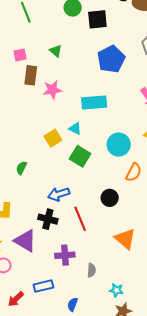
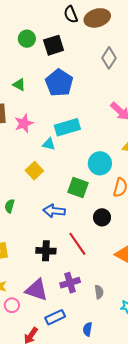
blue pentagon: (111, 59) -> (59, 83), moved
cyan triangle: (75, 129) -> (49, 144), moved
green square: (80, 156) -> (78, 187), moved
blue arrow: (59, 194) -> (54, 211), moved, turned 35
purple triangle: (25, 241) -> (37, 290), moved

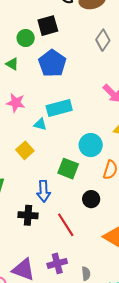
green circle: (27, 39) -> (26, 38), moved
pink star: (24, 123) -> (16, 103), turned 30
blue arrow: (54, 211) -> (44, 191), turned -100
black cross: (46, 251) -> (28, 215), moved

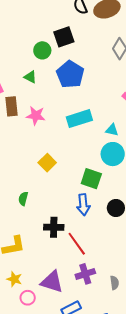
cyan triangle: (40, 124) -> (112, 130), moved
blue arrow: (44, 191) -> (83, 205), moved
red line: (66, 225) -> (77, 244), moved

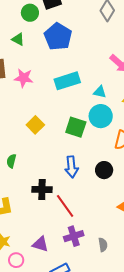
green square: (91, 179) -> (76, 127), moved
purple triangle: (52, 282) -> (40, 244), size x0.7

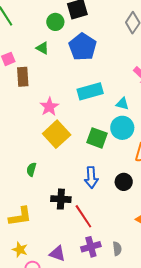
pink star: (24, 78) -> (49, 107), moved, turned 30
yellow square: (35, 125) -> (57, 134), size x1.5
gray semicircle: (103, 245) -> (117, 249), moved

